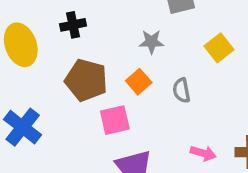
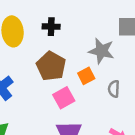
gray star: (151, 42) -> (101, 51), size x1.5
pink square: (115, 120) -> (64, 98), turned -30

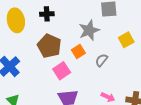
gray star: (101, 51) -> (89, 30), turned -30
gray semicircle: (114, 89) -> (101, 60), turned 40

